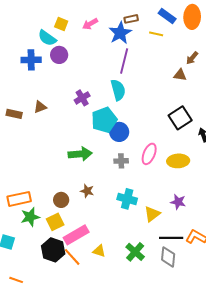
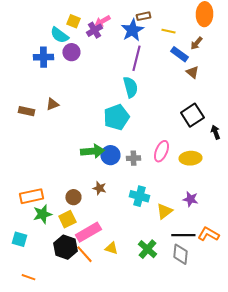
blue rectangle: (167, 16) -> (179, 54), moved
brown arrow: (192, 58) -> (196, 43), moved
brown triangle: (180, 75) -> (192, 72), turned 32
purple cross: (82, 98) -> (94, 30), moved
blue circle: (119, 132) -> (110, 155), moved

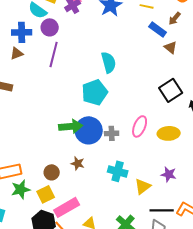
purple line: (136, 58) -> (54, 54), moved
brown triangle: (52, 104) -> (17, 53), moved
blue circle: (110, 155) -> (89, 130), size x1.4

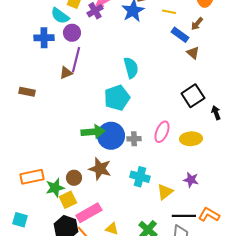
brown triangle: (17, 53) -> (66, 73), moved
brown star: (78, 163) -> (100, 169), size x1.6
green star: (21, 189) -> (55, 188), moved

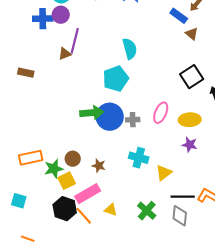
purple circle: (72, 33) -> (61, 15), moved
brown star: (100, 169) -> (99, 166), moved, size x0.6
purple star: (191, 180) -> (190, 145), moved

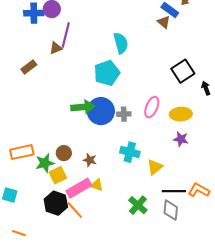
brown triangle: (192, 34) -> (164, 22), moved
brown rectangle: (26, 73) -> (29, 67), moved, turned -49
yellow triangle: (111, 210) -> (97, 185), moved

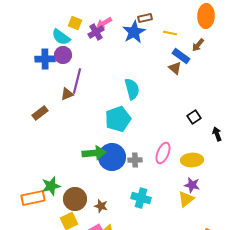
black square: (183, 71) -> (194, 117), size x0.6
brown circle: (64, 153) -> (75, 199), size x1.5
green star: (45, 163) -> (51, 186), moved
yellow triangle: (155, 167) -> (186, 199), moved

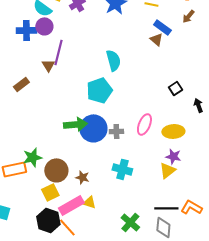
brown arrow: (198, 45) -> (188, 16), moved
brown triangle: (67, 94) -> (48, 65), turned -40

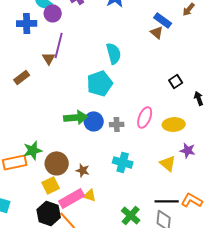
purple circle: (44, 26) -> (53, 13), moved
blue circle: (93, 128) -> (94, 121), size x0.7
purple star: (173, 156) -> (188, 150), moved
yellow triangle: (167, 170) -> (168, 163), turned -42

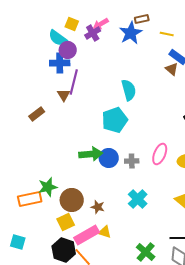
blue cross: (27, 23) -> (60, 63), moved
cyan cross: (123, 162) -> (138, 199), turned 30

